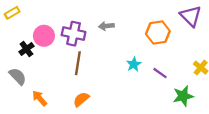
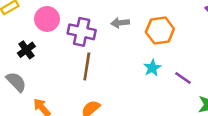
orange hexagon: (158, 33) -> (160, 31), moved
pink circle: (44, 36) -> (47, 19), moved

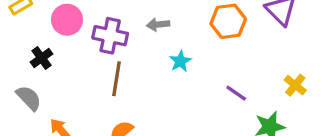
orange hexagon: (160, 31) -> (228, 21), moved
cyan star: (152, 68) -> (180, 61), moved

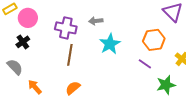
pink circle: (67, 20) -> (28, 18), moved
orange hexagon: (228, 21) -> (154, 40), moved
cyan star: (180, 61) -> (110, 44), size x1.5

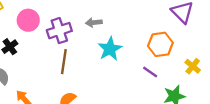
pink circle: (28, 18) -> (28, 20), moved
purple cross: (66, 28) -> (59, 31), turned -30

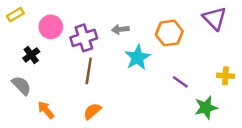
orange hexagon: (160, 44) -> (169, 33), moved
yellow cross: (193, 66) -> (226, 76), turned -35

